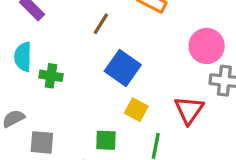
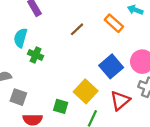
blue square: (123, 68) -> (111, 66), moved
yellow square: (136, 110) -> (86, 91), size x1.5

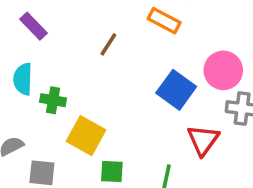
yellow square: (86, 91) -> (86, 136), moved

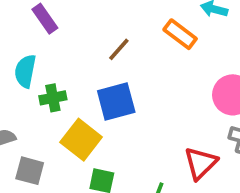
blue square: (176, 90) -> (116, 102), moved, turned 30
green cross: (53, 100) -> (53, 98), turned -30

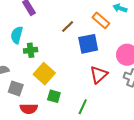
blue square: (116, 102) -> (88, 44), moved
red triangle: (201, 163) -> (99, 75), moved

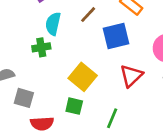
cyan semicircle: (17, 35) -> (53, 24), moved
yellow square: (44, 74) -> (83, 77), moved

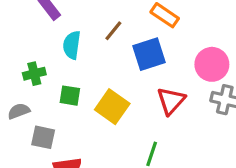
green cross: (41, 47) -> (34, 74), moved
green square: (74, 106) -> (70, 96), moved

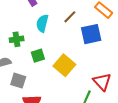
green square: (70, 96) -> (38, 56), turned -32
red triangle: (171, 101) -> (102, 82), moved, turned -30

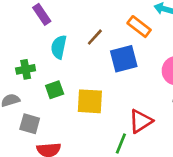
yellow square: (64, 65) -> (90, 101), turned -35
red triangle: (102, 82) -> (141, 121), turned 42

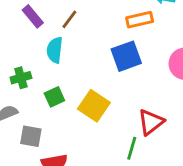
orange rectangle: (139, 27) -> (140, 20), turned -45
brown line: (95, 37) -> (69, 19), moved
yellow square: (90, 101) -> (94, 106), turned 36

